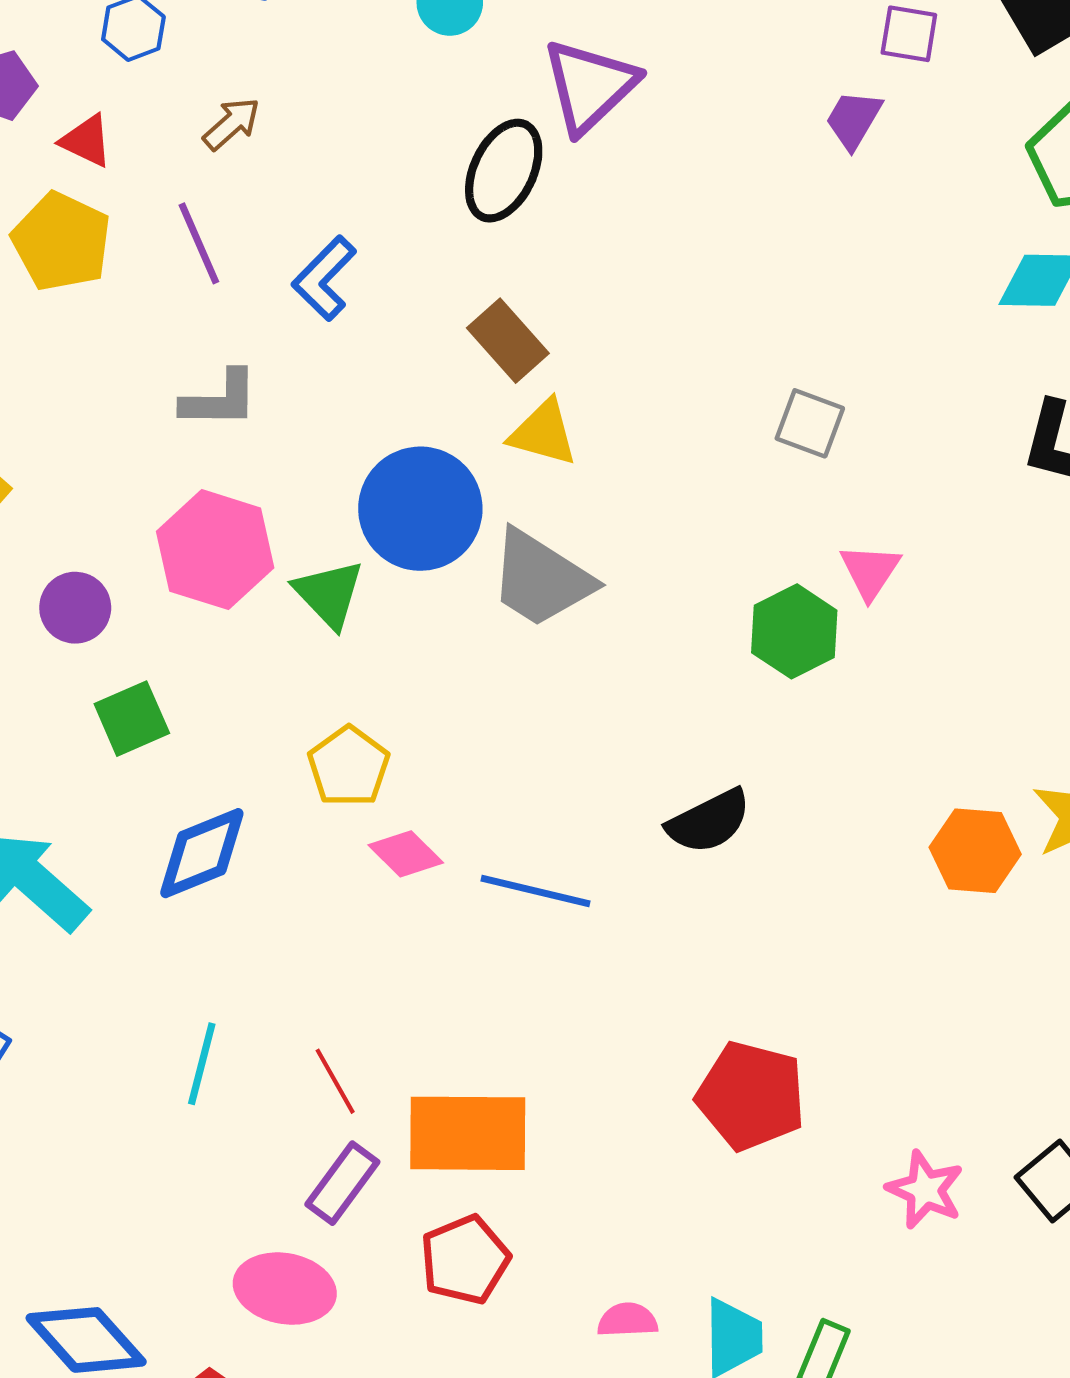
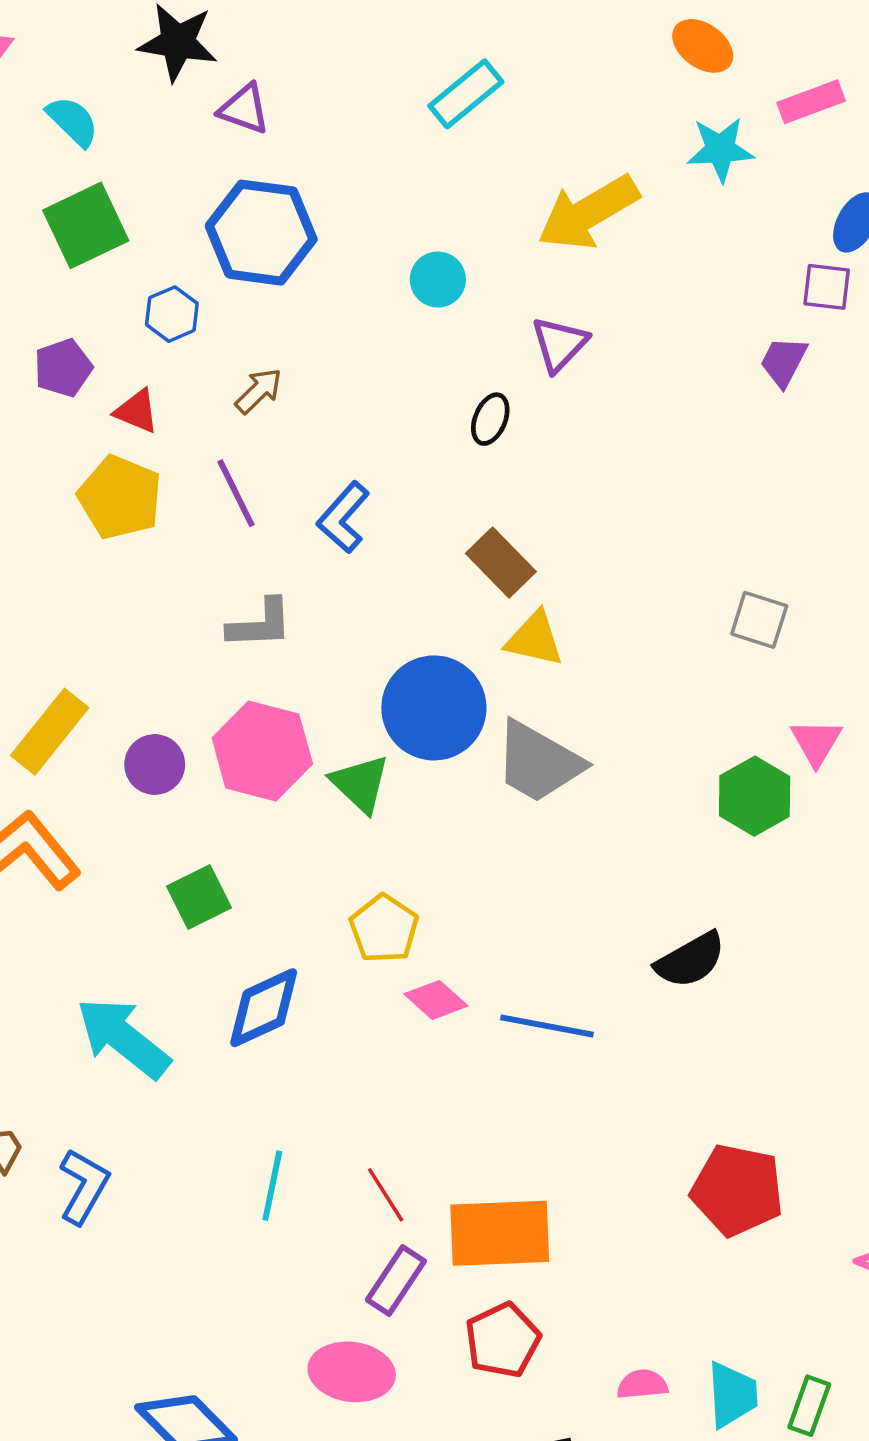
purple triangle: (590, 86) -> (559, 344), size x0.7
black ellipse: (504, 171) -> (490, 419), size x0.6
purple circle: (75, 608) -> (155, 764), moved

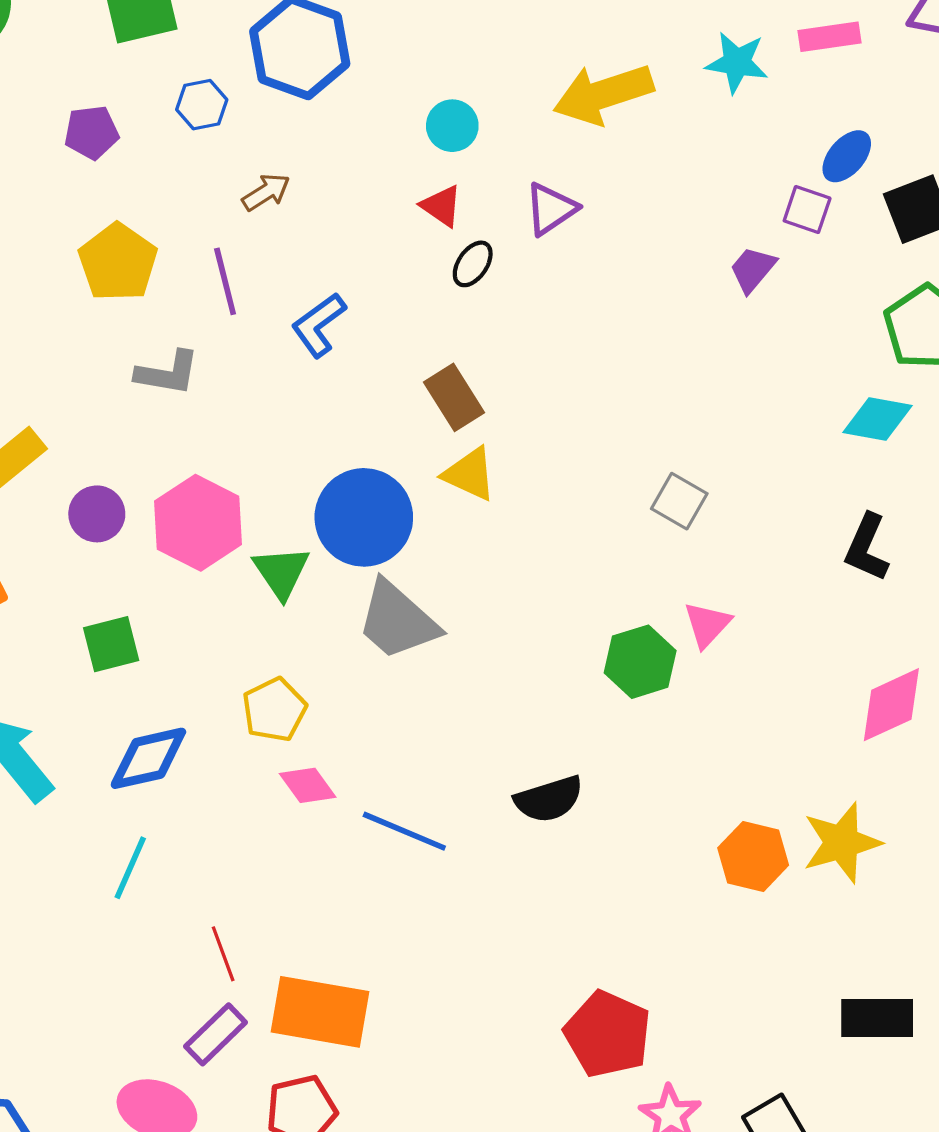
red triangle: (137, 411) -> (441, 206), moved
gray L-shape: (260, 624) -> (168, 373), moved
gray trapezoid: (539, 762) -> (398, 620), moved
cyan line: (272, 1186) -> (130, 868), moved
red pentagon: (737, 1190) -> (608, 1034), moved

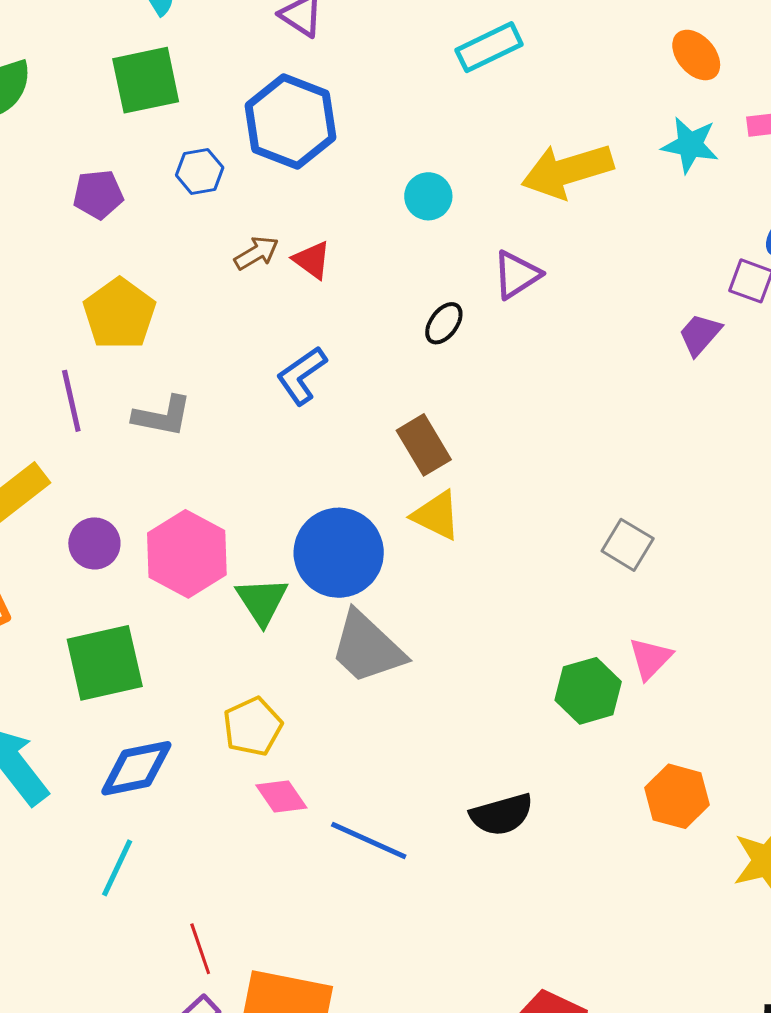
red triangle: (441, 206) -> (312, 260), moved
purple line: (225, 281) -> (71, 401), moved
green square: (111, 644) -> (105, 663), size x1.5
orange hexagon: (753, 857) -> (677, 796), moved

